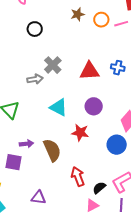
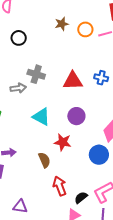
gray cross: (53, 65) -> (36, 74), turned -30
brown semicircle: (52, 150) -> (44, 160), moved, size x0.7

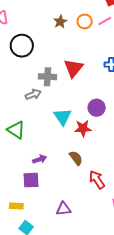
black circle: (19, 38) -> (22, 46), size x1.5
red triangle: (73, 81) -> (73, 68), moved, turned -35
cyan triangle: (41, 117) -> (63, 117), turned 42
red star: (63, 142) -> (83, 128), moved

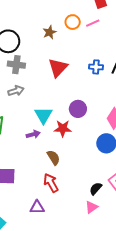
brown star: (60, 22) -> (49, 32), moved
gray cross: (47, 77) -> (16, 65), moved
purple arrow: (40, 159) -> (33, 134), moved
red arrow: (97, 180) -> (51, 183), moved

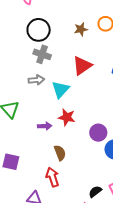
purple circle: (78, 109) -> (98, 133), moved
cyan triangle: (43, 115) -> (61, 89), moved
red star: (63, 128) -> (67, 117), moved

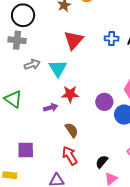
gray cross: (42, 54) -> (17, 40), moved
black semicircle: (95, 192) -> (102, 162), moved

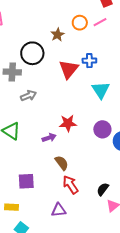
black circle: (23, 15) -> (32, 53), moved
blue cross: (112, 38) -> (89, 61), moved
cyan triangle: (58, 68) -> (101, 90), moved
brown semicircle: (72, 130) -> (62, 163), moved

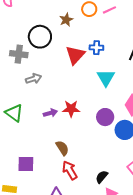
purple arrow: (49, 138) -> (50, 113), moved

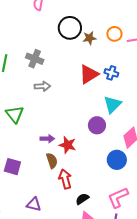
black circle: (40, 37) -> (70, 28), moved
red star: (71, 109) -> (68, 145), moved
purple arrow: (50, 113) -> (47, 139), moved
purple circle: (105, 117) -> (97, 125), moved
red arrow: (70, 170) -> (65, 179), moved

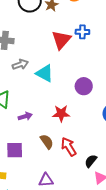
cyan triangle: (112, 104) -> (45, 73), moved, turned -30
purple arrow: (47, 139) -> (25, 116), moved
brown semicircle: (52, 161) -> (47, 142), moved

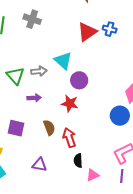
gray arrow: (20, 65) -> (39, 71), moved
purple circle: (84, 86) -> (79, 80), moved
black semicircle: (91, 161) -> (78, 161), moved, turned -56

